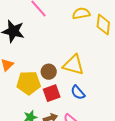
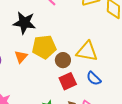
yellow pentagon: (29, 83) -> (44, 47), moved

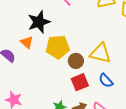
black star: (24, 23) -> (39, 22), turned -30
orange triangle: (21, 57) -> (27, 42), moved, turned -32

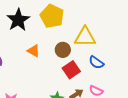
orange triangle: (27, 42) -> (34, 51), moved
yellow pentagon: (58, 47) -> (52, 16), moved, turned -30

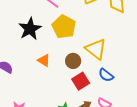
yellow triangle: (85, 37) -> (96, 49), turned 35

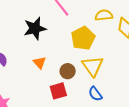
yellow pentagon: (64, 27) -> (83, 38), moved
red square: (81, 81) -> (58, 91), moved

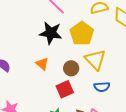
black star: (35, 28) -> (51, 33), moved, turned 30
blue semicircle: (95, 94) -> (102, 87), turned -49

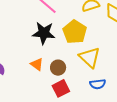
brown circle: (71, 68) -> (58, 68), moved

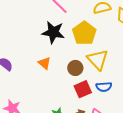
brown circle: (58, 68) -> (75, 68), moved
red square: (61, 88) -> (83, 89), moved

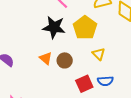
yellow triangle: (98, 60) -> (99, 54), size x0.6
brown circle: (75, 68) -> (65, 60), moved

